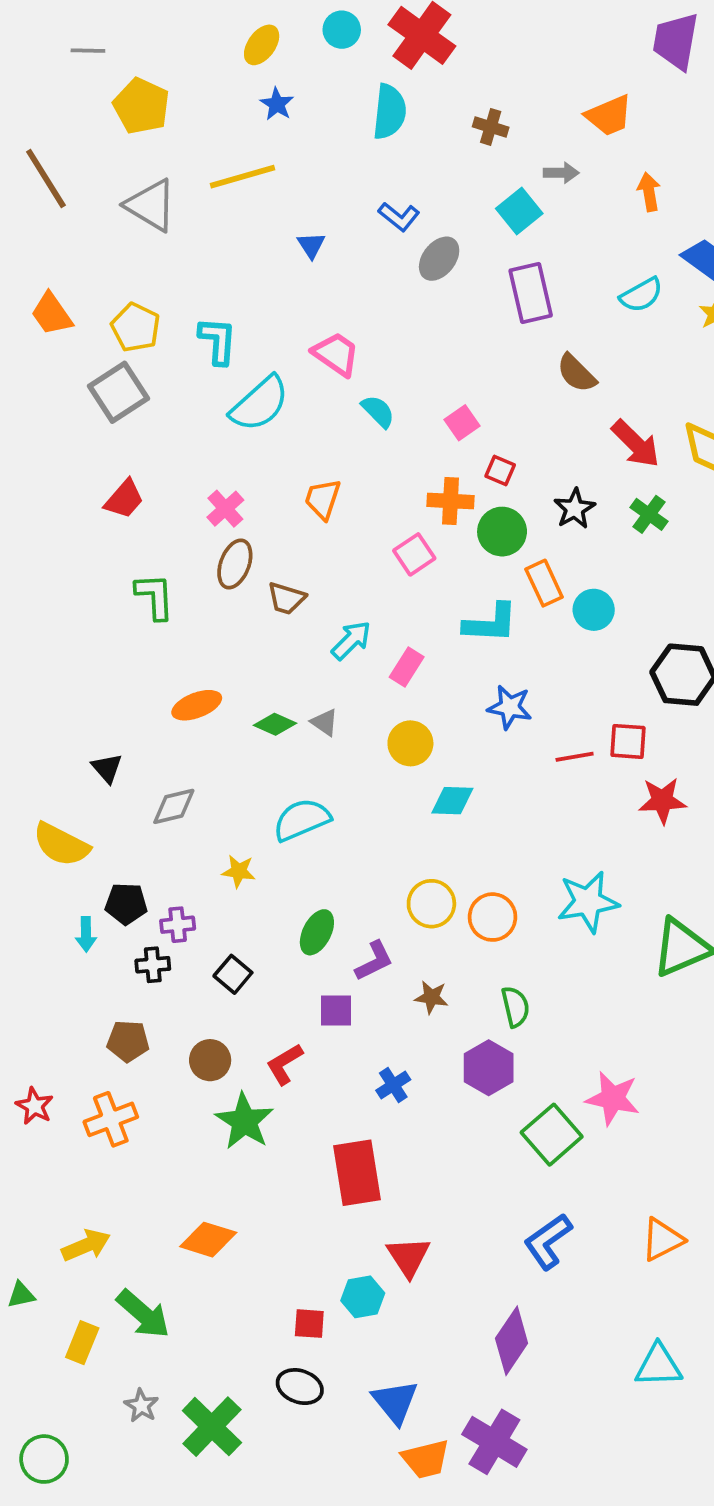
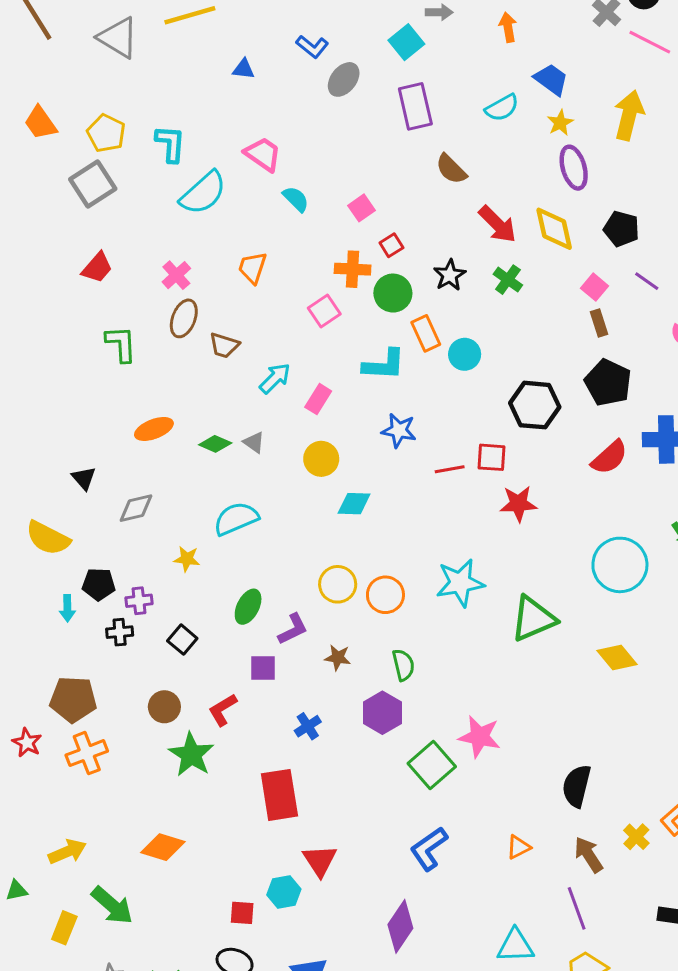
blue triangle: (311, 245) -> (244, 69), turned -50
red square: (500, 470) -> (391, 245), turned 35
brown pentagon: (128, 1041) -> (73, 699), moved, size x1.4
orange triangle: (662, 1240) -> (518, 847), size x0.7

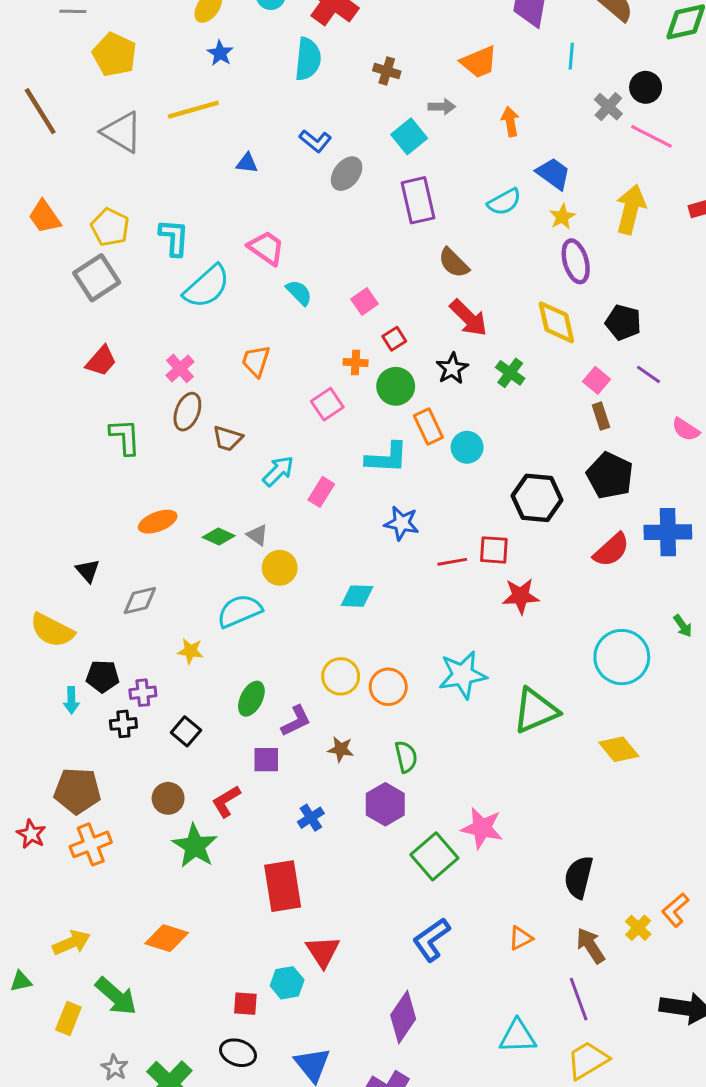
red arrow: (497, 224) -> (469, 318), moved
orange cross: (353, 269) -> (356, 363), size x0.7
yellow circle: (321, 459) -> (280, 568), moved

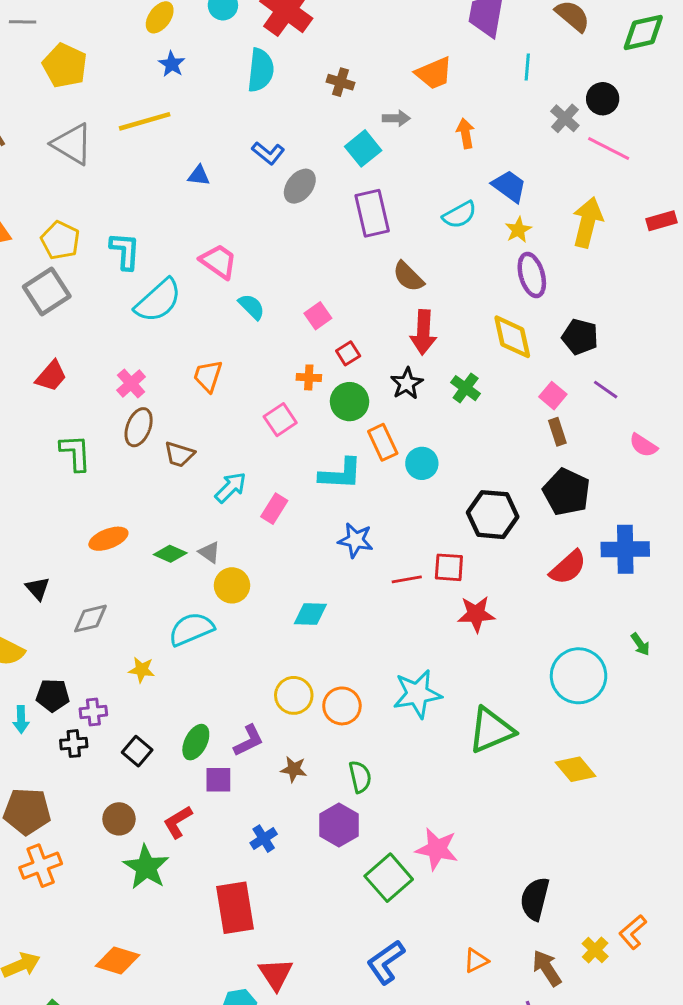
red arrow: (469, 318) -> (423, 332), turned 48
green ellipse: (251, 699) -> (196, 742), moved

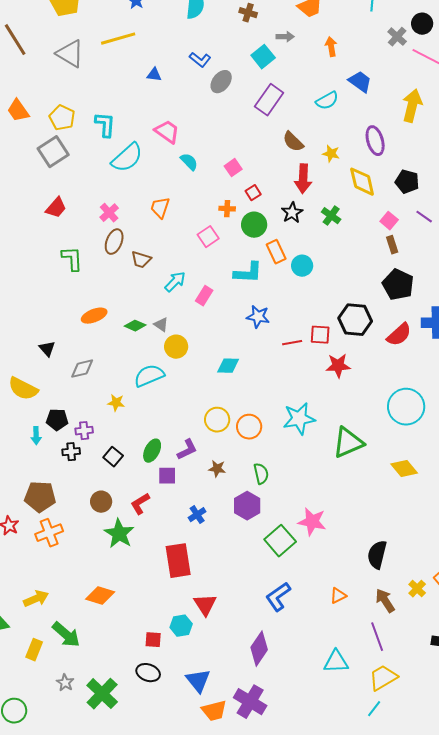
purple rectangle: (372, 213) -> (269, 100), turned 48
yellow star: (518, 230) -> (331, 154), moved, turned -30
black hexagon: (493, 515) -> (355, 320), moved

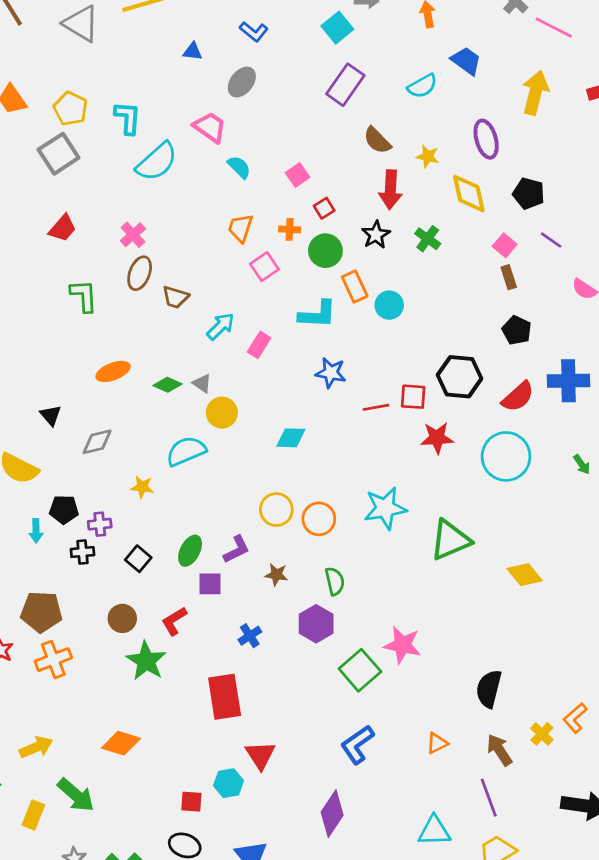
gray ellipse: (221, 82) -> (242, 82), moved
orange trapezoid: (160, 208) -> (240, 228), moved
black pentagon: (398, 285) -> (517, 330), size x0.7
cyan circle: (406, 407) -> (506, 456), moved

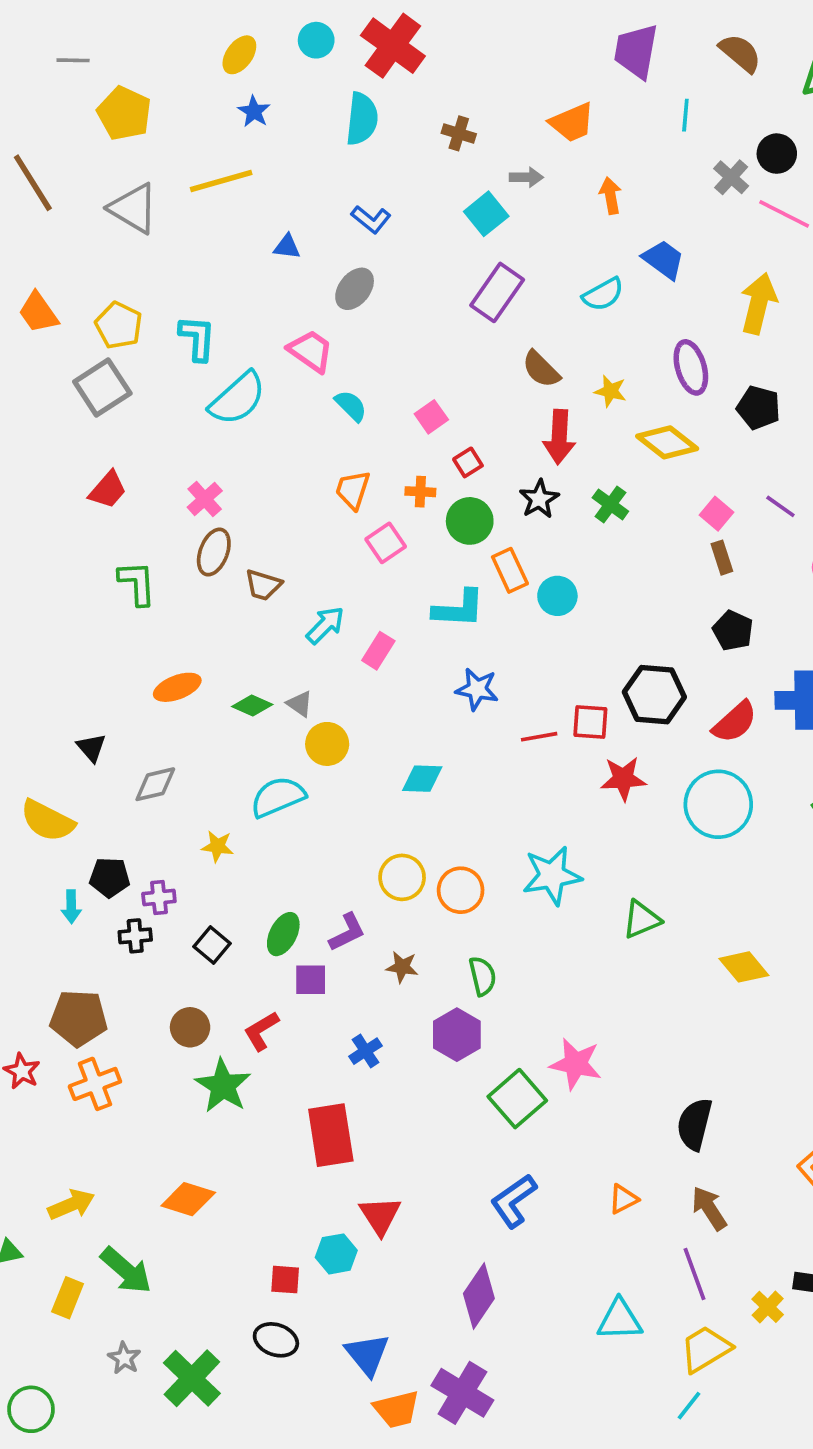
yellow diamond: (469, 194) -> (667, 442), turned -39
black pentagon: (529, 194) -> (759, 408), moved
green triangle: (450, 540) -> (642, 919), size x0.7
yellow cross: (542, 734) -> (768, 1307), moved

